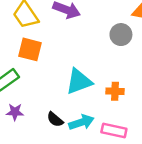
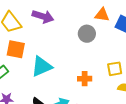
cyan triangle: (79, 82) -> (42, 66), moved

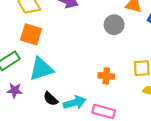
cyan triangle: (42, 66) -> (41, 69), moved

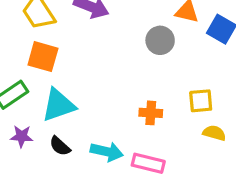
black semicircle: (51, 99) -> (60, 146), moved
cyan arrow: (75, 103) -> (107, 152), turned 30

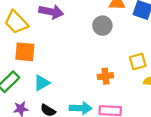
cyan triangle: (58, 105) -> (42, 83), size x0.7

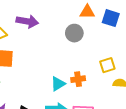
cyan triangle: (42, 83) -> (58, 84), moved

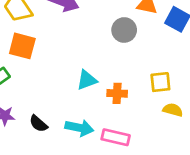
cyan triangle: (58, 84) -> (87, 80), moved

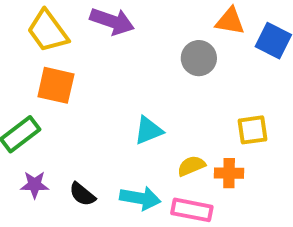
orange cross: (117, 93) -> (229, 173), moved
yellow semicircle: (173, 110) -> (191, 166), moved, turned -36

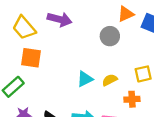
orange triangle: (230, 21) -> (126, 14), turned -30
yellow semicircle: (191, 166) -> (110, 80), moved

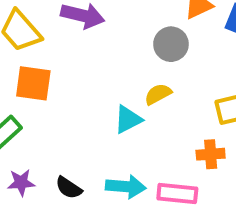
yellow semicircle: (110, 80) -> (158, 94), moved

